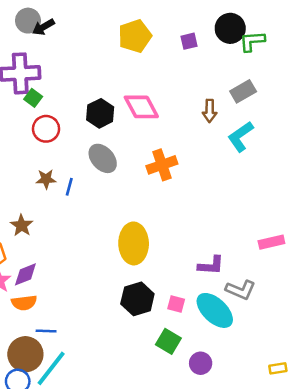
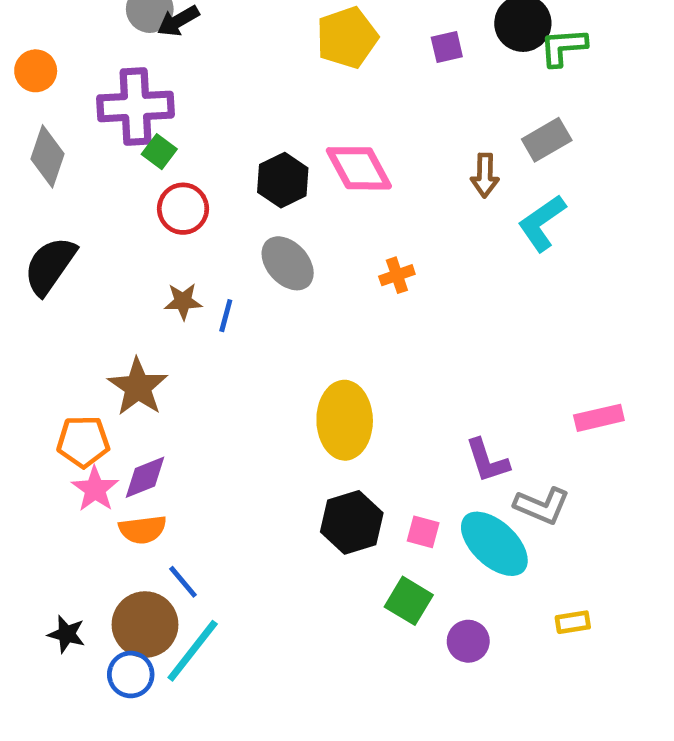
orange cross: (162, 165) -> (397, 275), size x0.6
brown star: (22, 225) -> (138, 387), size x1.4
purple L-shape: (211, 265) -> (487, 461), turned 68
blue line: (46, 331) -> (183, 582), turned 48
yellow rectangle: (278, 368) -> (573, 622), moved

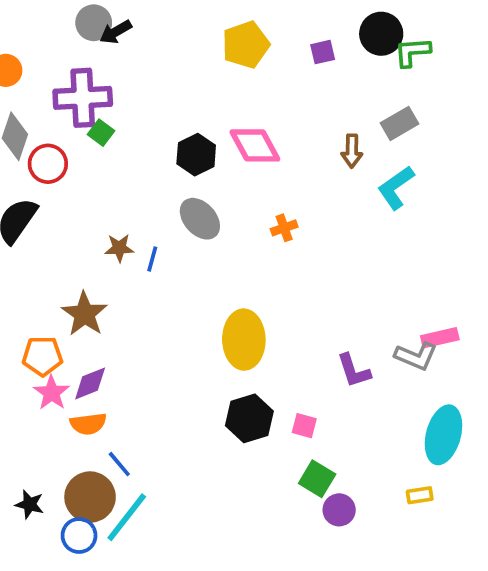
red circle: (183, 209) -> (48, 164), moved
gray L-shape: (542, 506) -> (416, 356), moved
cyan ellipse: (494, 544) -> (443, 435), moved, turned 62
green square: (409, 601) -> (317, 479), moved

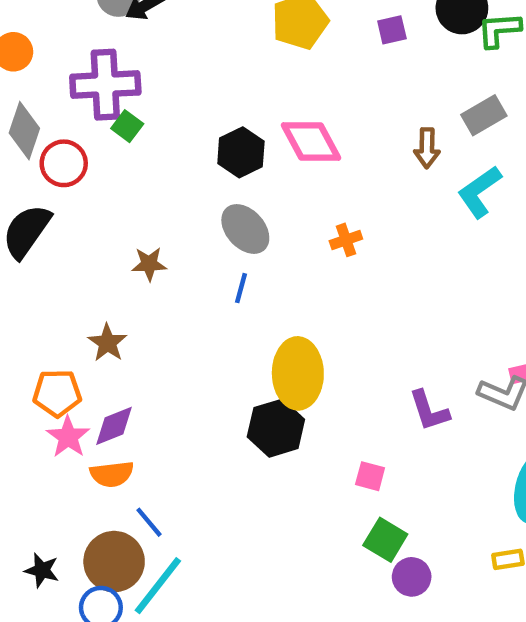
blue line: (152, 259) -> (241, 288), moved
brown star: (85, 314) -> (107, 343), size x0.7
black hexagon: (249, 418) -> (276, 428), moved

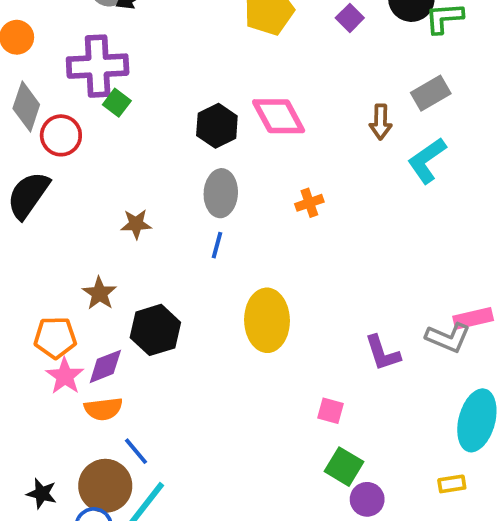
purple square: (392, 30) -> (350, 18), turned -32
gray ellipse: (245, 229) -> (221, 193), turned 45
black hexagon: (276, 428) -> (155, 330), moved

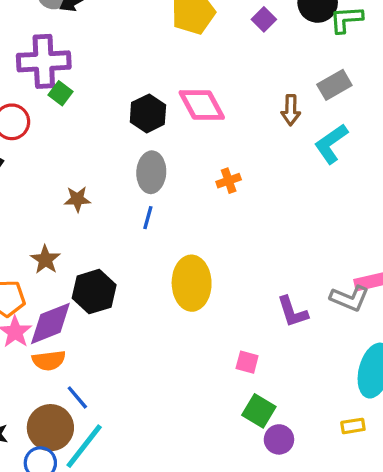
purple diamond: (105, 366) -> (50, 323), size x1.4

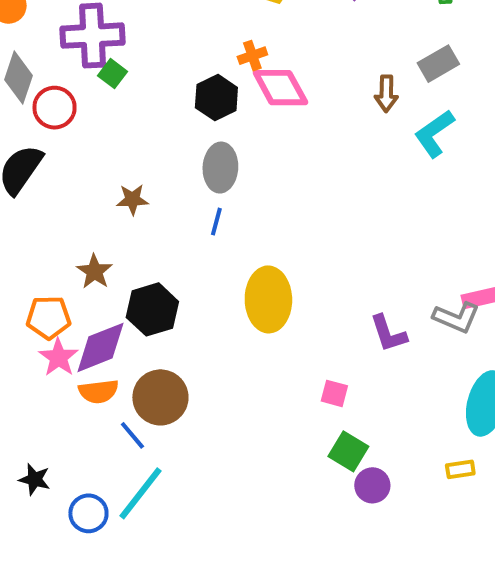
orange cross: (229, 181) -> (252, 56), moved
brown circle: (50, 428) -> (160, 397), moved

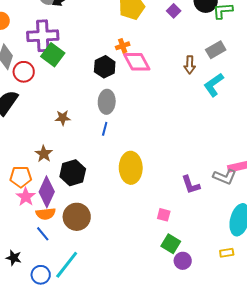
green square: (112, 74) -> (53, 55), size x1.6
purple diamond: (100, 347) -> (47, 192), turned -44
blue line: (132, 435) -> (43, 234), moved

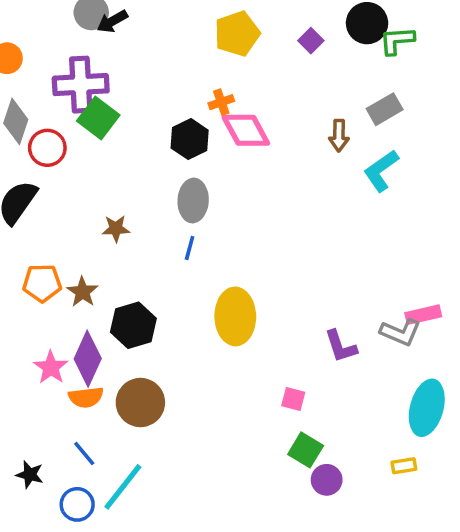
orange pentagon: (21, 177) -> (42, 283), moved
blue line: (43, 234) -> (84, 453), moved

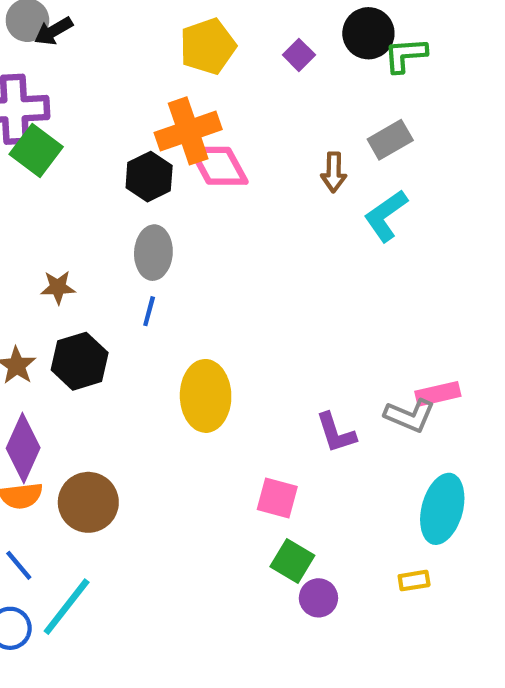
orange cross: (221, 102) -> (188, 131), size x2.0
black hexagon: (133, 325) -> (80, 361), moved
pink square: (293, 399) -> (277, 498), size x1.4

